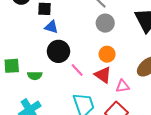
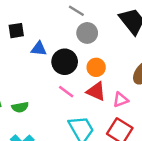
blue triangle: (51, 27) -> (39, 49), moved
black circle: (58, 51) -> (65, 62), moved

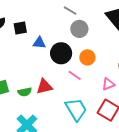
red triangle: (96, 91) -> (44, 87), moved, turned -36
pink line: (66, 92) -> (75, 75), moved

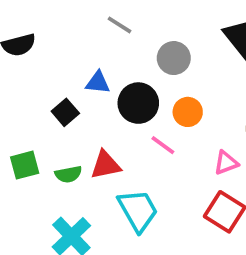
gray line: (70, 11) -> (119, 25), moved
black square: (20, 28) -> (65, 112), moved, turned -32
cyan trapezoid: (76, 109) -> (138, 210), moved

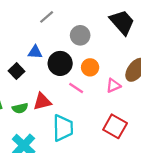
gray line: (119, 25) -> (47, 17), turned -70
pink triangle: (226, 163) -> (113, 86), moved
cyan trapezoid: (138, 210) -> (63, 128), turned 32

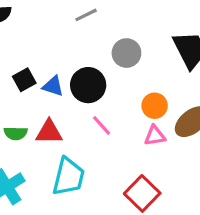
blue triangle: (35, 52) -> (53, 86), moved
orange circle: (90, 67) -> (155, 106), moved

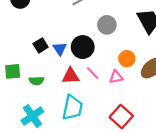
blue triangle: (53, 86) -> (60, 49), turned 40
red triangle: (49, 132) -> (71, 76), moved
pink triangle: (155, 136) -> (116, 77), moved

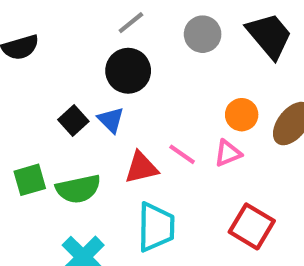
gray circle: (107, 25) -> (203, 34), moved
black circle: (83, 47) -> (128, 71), moved
green semicircle: (36, 81) -> (78, 189), size x1.5

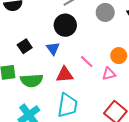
black square: (73, 120) -> (25, 46), moved
pink line: (182, 154) -> (87, 62), moved

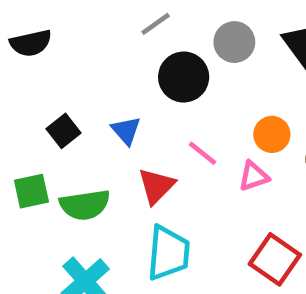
black circle: (65, 25) -> (184, 77), moved
red triangle: (65, 75) -> (156, 186), turned -36

